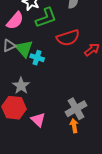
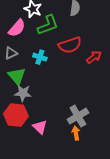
green triangle: (24, 49) -> (17, 76), moved
cyan cross: (37, 58) -> (40, 57), moved
gray star: (21, 86) -> (23, 93), turned -30

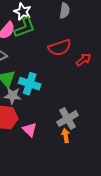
green L-shape: (48, 25) -> (25, 28), moved
cyan cross: (40, 57) -> (30, 84), moved, size x1.5

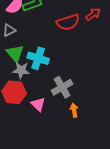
red arrow: (84, 60) -> (93, 14), moved
gray cross: (68, 119) -> (62, 87), moved

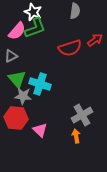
gray cross: (62, 87) -> (82, 115), moved

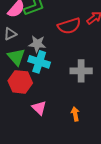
gray star: (23, 96) -> (37, 44), moved
gray cross: (82, 115) -> (81, 71), moved, turned 30
red hexagon: (16, 118) -> (20, 82), moved

